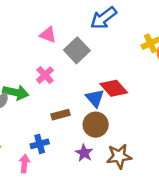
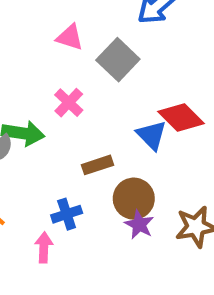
brown circle: (96, 125) -> (134, 199), moved

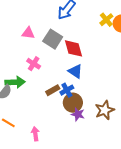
red diamond: (181, 117) -> (74, 48), moved, turned 40
blue cross: (67, 214) -> (67, 90), moved

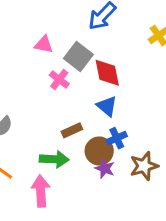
pink cross: (34, 64) -> (59, 79), moved
green arrow: (15, 82) -> (54, 159), moved
blue cross: (67, 90) -> (117, 138), moved
pink arrow: (35, 134) -> (41, 191), size x1.5

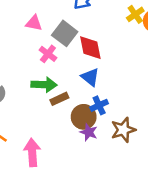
green arrow: (54, 159) -> (44, 85), moved

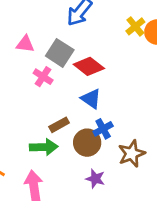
red diamond: (90, 48) -> (89, 66), turned -36
green arrow: (44, 85) -> (44, 147), moved
purple star: (89, 132) -> (95, 179), moved

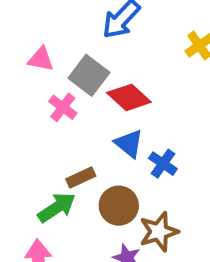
blue cross: (103, 129) -> (163, 164), moved, turned -30
green arrow: (44, 147) -> (57, 207), turned -36
brown star: (132, 154) -> (159, 232), moved

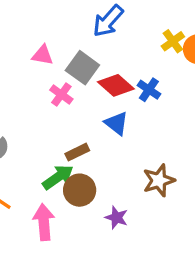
blue cross: (163, 164) -> (149, 90), moved
brown circle: (119, 206) -> (80, 190), moved
brown star: (159, 232) -> (159, 180), moved

